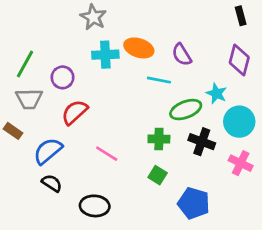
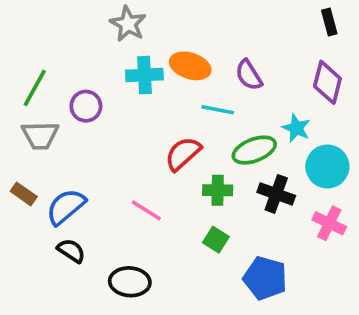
red semicircle: (75, 112) -> (183, 154), moved
brown rectangle: (13, 131) -> (24, 194), moved

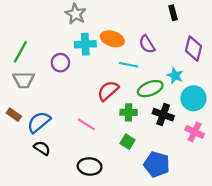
black rectangle: (329, 22) -> (173, 13), moved
purple circle: (86, 106) -> (60, 63), moved
black ellipse: (130, 282) -> (90, 166), moved

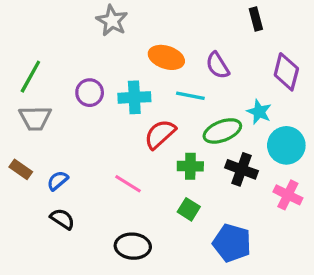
cyan cross: (85, 44) -> (134, 97), moved
blue semicircle: (39, 122) -> (58, 181), size x0.6

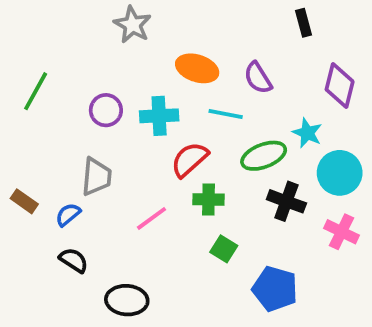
gray trapezoid: (35, 118) -> (96, 177), moved, turned -84
green cross: (190, 166) -> (209, 199), moved
pink line: (128, 184) -> (152, 218), turned -68
black ellipse: (133, 246) -> (127, 300), moved

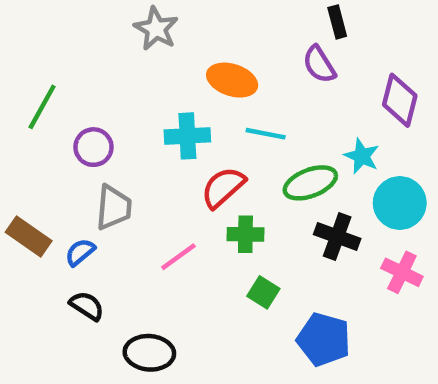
black rectangle: (303, 23) -> (337, 22), moved
purple semicircle: (258, 78) -> (319, 64), moved
purple circle: (106, 110) -> (93, 147), moved
brown rectangle: (24, 201) -> (29, 237), size x1.4

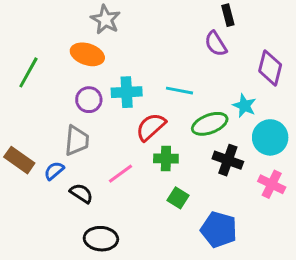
orange ellipse: (232, 80) -> (87, 54), moved
purple circle: (93, 147) -> (89, 100), moved
black semicircle: (87, 306) -> (81, 193), moved

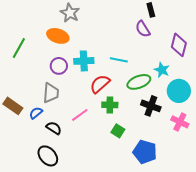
black ellipse: (101, 239) -> (48, 156), moved, turned 45

